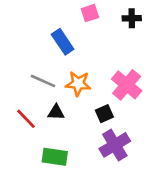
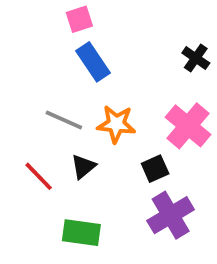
pink square: (90, 13) -> (79, 19), moved
black cross: (132, 18) -> (196, 58), moved, turned 36
black triangle: (56, 112) -> (83, 167), turned -42

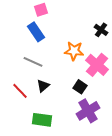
blue rectangle: (93, 62) -> (36, 32), moved
orange star: (116, 124) -> (74, 51), moved
black square: (155, 169) -> (80, 87), turned -32

